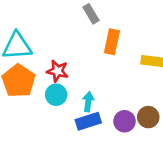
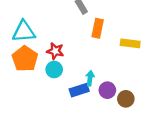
cyan arrow: (88, 102) -> (90, 78), moved
brown circle: (148, 117) -> (126, 99), moved

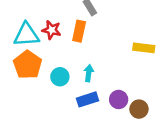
orange rectangle: (98, 28) -> (79, 31), moved
red star: (55, 51) -> (52, 30), moved
cyan arrow: (90, 78) -> (89, 73), moved

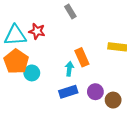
orange rectangle: (79, 31) -> (82, 57), moved, turned -36
cyan circle: (60, 77) -> (32, 73), moved

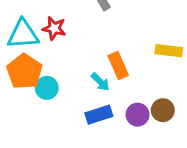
cyan arrow: (69, 69) -> (100, 82), turned 128
brown circle: (113, 100) -> (163, 110), moved

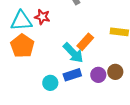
orange rectangle: (118, 66) -> (85, 42), turned 66
cyan arrow: (100, 82) -> (73, 53), size x1.6
cyan circle: (47, 88) -> (50, 83), moved

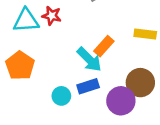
orange pentagon: (22, 46) -> (20, 66), moved
brown circle: (115, 72) -> (140, 83), size x1.5
purple circle: (98, 75) -> (121, 101), moved, size x1.5

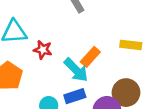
red star: (52, 16) -> (43, 50), moved

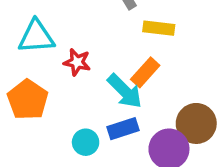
yellow rectangle: (131, 45) -> (159, 28), moved

